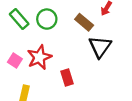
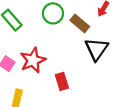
green circle: (47, 19) -> (53, 13), moved

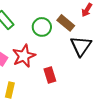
green circle: (53, 13) -> (42, 27), moved

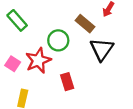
green circle: (42, 27) -> (58, 40), moved

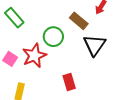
red rectangle: (67, 82) -> (69, 82), moved

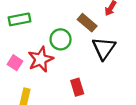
green rectangle: (14, 18) -> (19, 19), turned -60

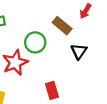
black triangle: (104, 48) -> (79, 51), size x0.7

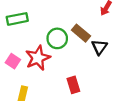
brown rectangle: (62, 26) -> (81, 33), moved

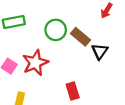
green circle: (57, 38) -> (56, 30), moved

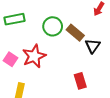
red rectangle: (73, 91) -> (80, 81), moved

